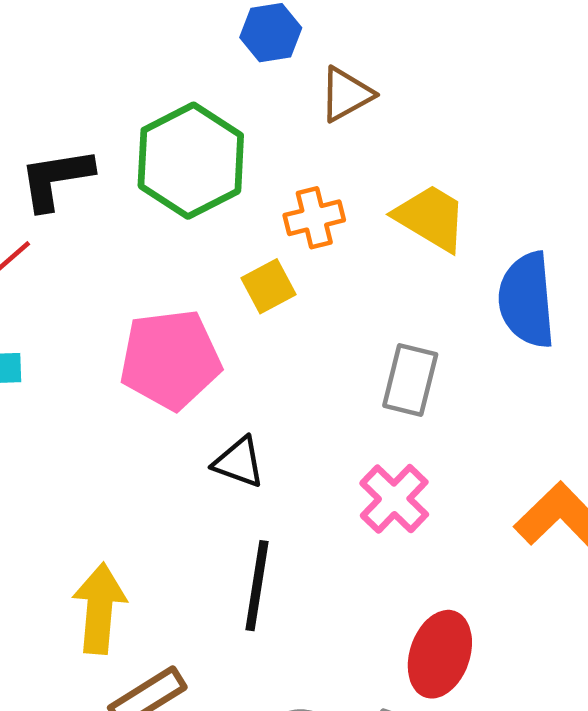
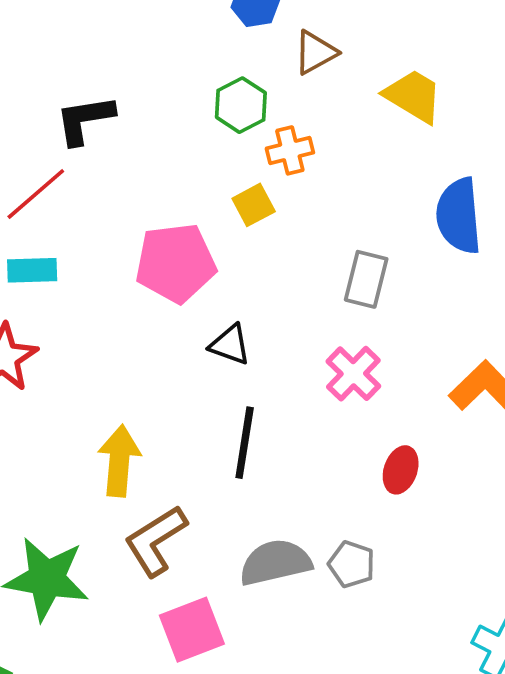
green hexagon: (191, 161) -> (241, 105), moved, size x0.6
yellow trapezoid: (431, 218) -> (413, 96), moved
red ellipse: (440, 654) -> (401, 470), moved, size x0.7

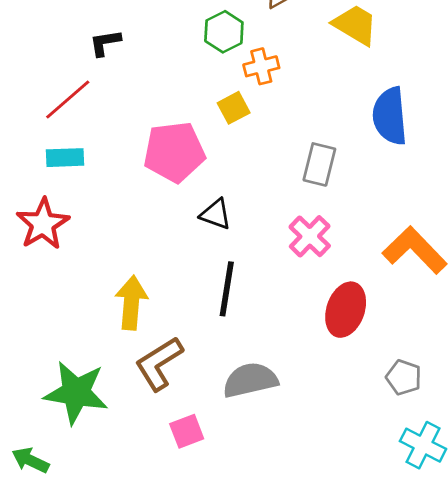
black L-shape: (85, 120) -> (105, 43), size x0.7
red ellipse: (401, 470) -> (346, 310), size x1.5
gray pentagon: (352, 564) -> (404, 377), moved
pink square: (192, 630) -> (187, 431), size x0.7

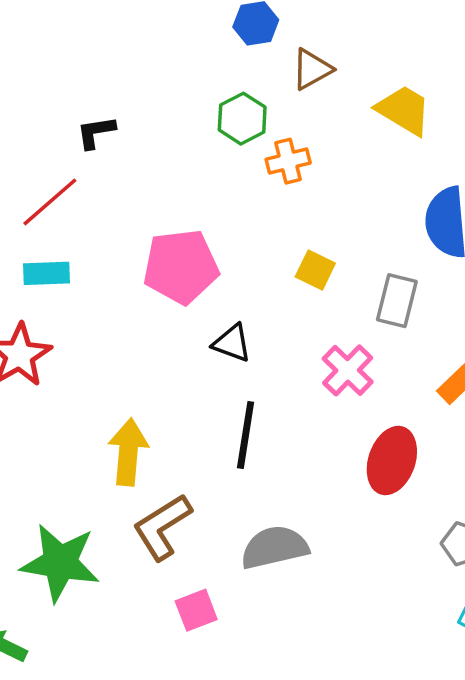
yellow square: (234, 108) -> (315, 270), moved, turned -36
gray rectangle: (319, 164) -> (397, 301), moved

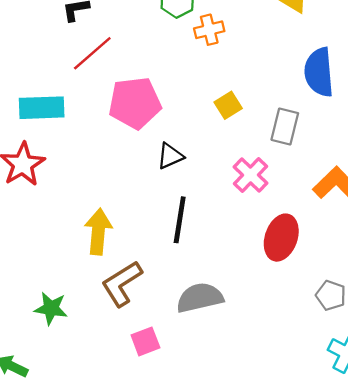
red line: (50, 202) -> (92, 53), moved
yellow square: (315, 270) -> (228, 105), turned 32
cyan rectangle: (47, 273) -> (42, 108), size x1.4
black triangle: (232, 343) -> (170, 156), turned -44
green star: (60, 563) -> (51, 308), size x0.6

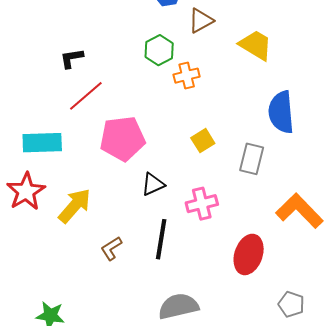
pink cross: (251, 175) -> (202, 204), moved, turned 32
yellow arrow: (98, 232) -> (75, 206), moved, turned 36
brown L-shape: (122, 284) -> (111, 248), moved, size x0.6

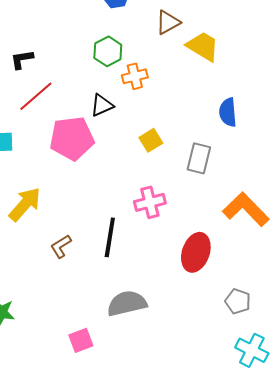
brown triangle: (201, 21) -> (168, 22), moved
blue semicircle: (281, 112) -> (228, 112), size x0.7
black triangle: (153, 184) -> (102, 105), moved

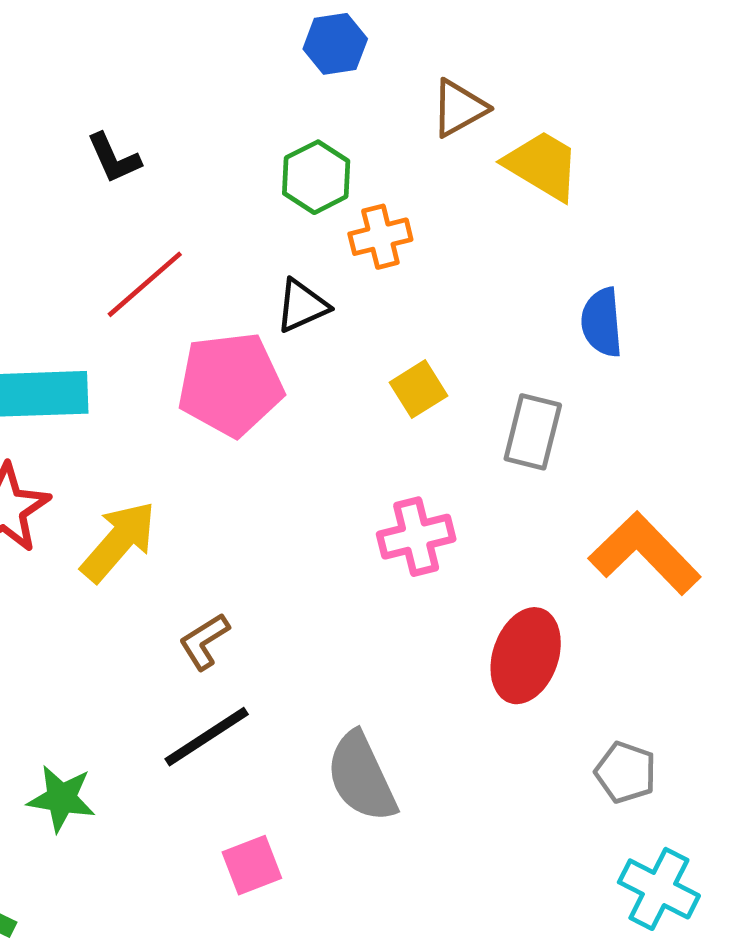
black L-shape: (22, 59) -> (114, 158), moved, turned -105
black line: (110, 237) -> (207, 737), moved, turned 48
gray semicircle: (127, 303) -> (361, 777), turned -102

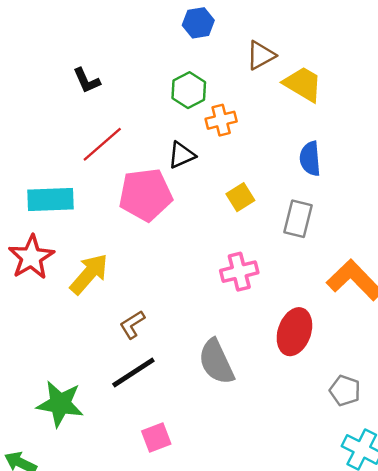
blue semicircle: (602, 322) -> (310, 159), moved
gray semicircle: (361, 777) -> (216, 362), moved
green star: (61, 798) -> (60, 404), size x1.4

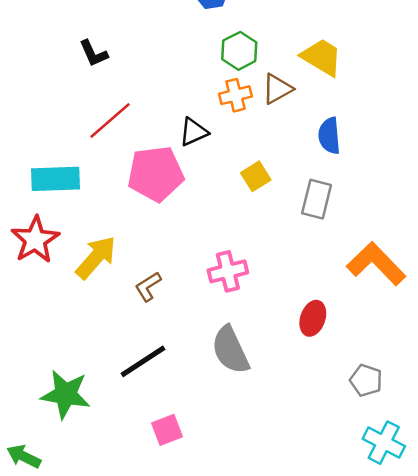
brown triangle: (261, 55) -> (277, 89), moved
green hexagon: (189, 90) -> (239, 51), moved
pink cross: (239, 272) -> (228, 271), moved
brown L-shape: (132, 324) -> (148, 287), moved
red ellipse: (294, 332) -> (313, 318), size x0.7

